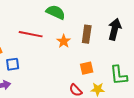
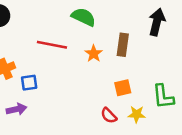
black arrow: (115, 29) -> (157, 22), moved

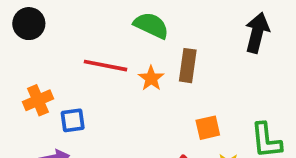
brown rectangle: (123, 45) -> (188, 66), moved
orange star: (94, 54) -> (151, 78), moved

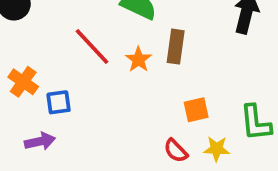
red line: (106, 66) -> (92, 47), turned 36
orange cross: (38, 100) -> (23, 82), turned -32

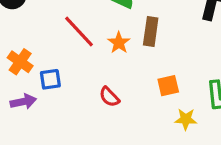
purple arrow: (40, 141) -> (23, 102), moved
red semicircle: (176, 151) -> (109, 97), moved

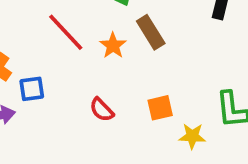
brown rectangle: (151, 31) -> (151, 32), turned -40
orange square: (168, 86) -> (160, 108), moved

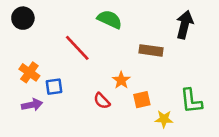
brown rectangle: (151, 32) -> (151, 50), moved, turned -50
orange star: (113, 45) -> (121, 80), moved

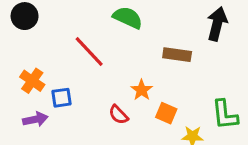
orange square: (142, 100) -> (166, 113), turned 36

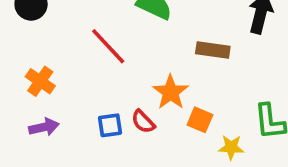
orange star: (142, 90) -> (171, 92), size x1.4
blue square: (61, 98) -> (110, 125), moved

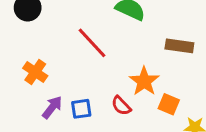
blue square: (110, 125) -> (81, 109), moved
purple arrow: (44, 127) -> (52, 107), moved, turned -40

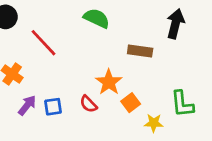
red line: (92, 43) -> (43, 43), moved
orange square: (169, 104) -> (131, 103), turned 30

